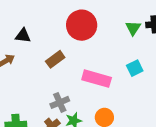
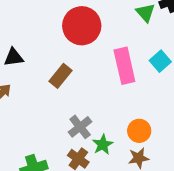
pink rectangle: (97, 79) -> (124, 66), moved, turned 76

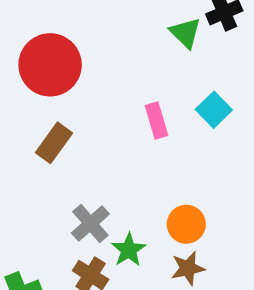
red circle: (82, 26) -> (50, 65), moved
pink rectangle: (124, 66) -> (156, 121), size x0.6

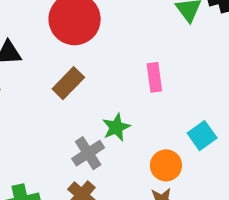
cyan square: (214, 110) -> (202, 136), moved
green star: (129, 250) -> (116, 127), moved

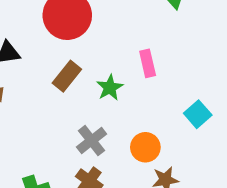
green star: (116, 127) -> (110, 88), moved
orange circle: (166, 165) -> (145, 147), moved

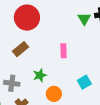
green star: (110, 88) -> (40, 75), moved
gray cross: (92, 141) -> (12, 83), moved, turned 35

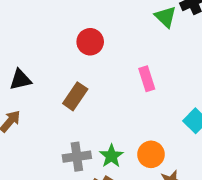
red circle: (27, 18) -> (90, 42), moved, size x0.6
green star: (40, 75) -> (111, 156), moved

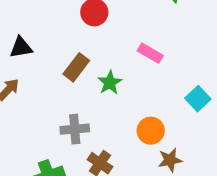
pink rectangle: (147, 79) -> (150, 53), turned -45
green star: (111, 156) -> (110, 83), moved

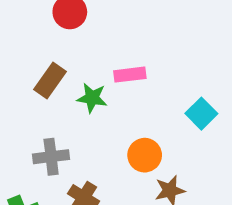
pink rectangle: (150, 53) -> (130, 75), moved, turned -35
green star: (110, 83) -> (92, 98), turned -30

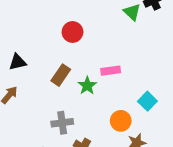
green star: (92, 98) -> (87, 86), turned 30
cyan square: (201, 114) -> (147, 101), moved

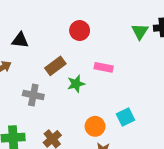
pink rectangle: (111, 71) -> (104, 67), moved
gray cross: (62, 123) -> (33, 95), moved

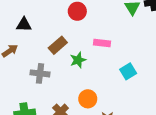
cyan square: (126, 117) -> (128, 71), moved
orange circle: (95, 126) -> (88, 99), moved

